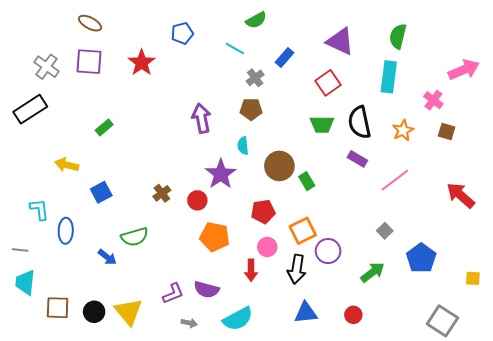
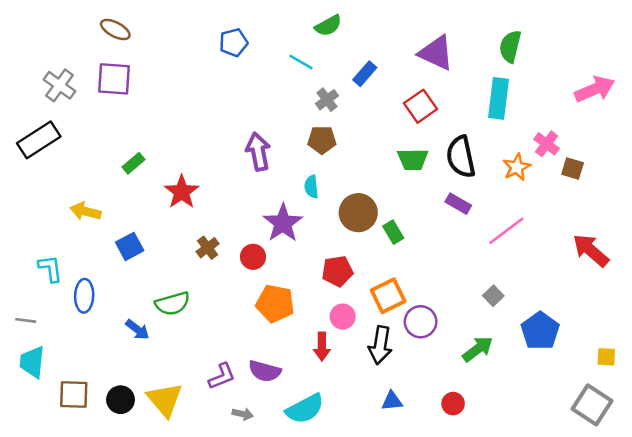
red star: (142, 63) -> (182, 192), moved
pink cross: (433, 100) -> (547, 144), moved
blue triangle: (306, 313) -> (392, 401), size x0.7
gray square: (442, 321) -> (592, 405), moved

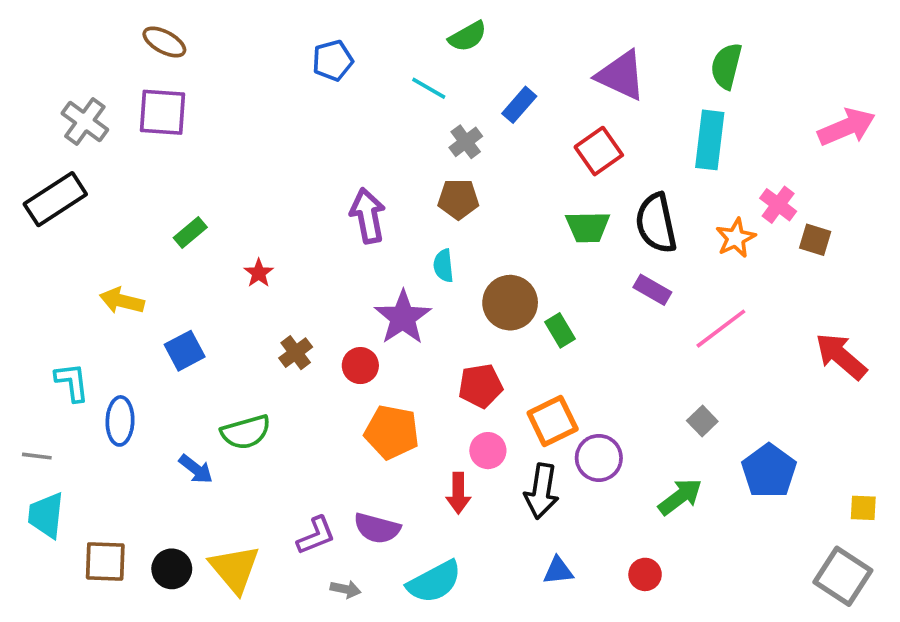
red star: (182, 192) -> (259, 273), size x0.6

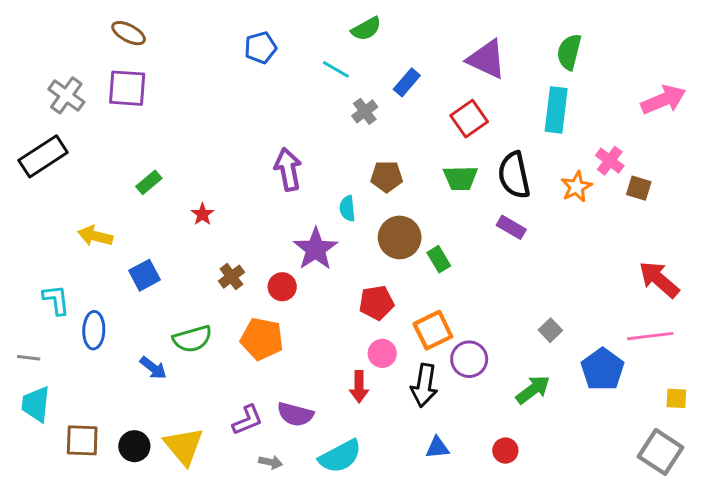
brown pentagon: (458, 199) -> (387, 177), moved
pink line: (721, 329) -> (650, 336), moved, turned 30
orange pentagon: (392, 432) -> (262, 339), moved

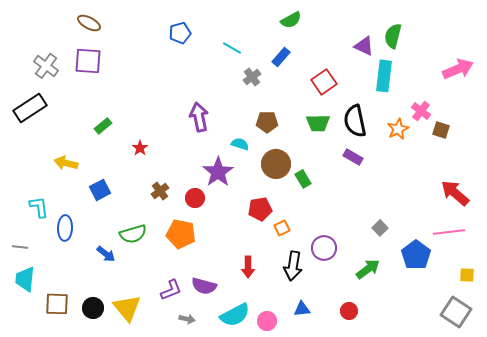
green semicircle: (366, 29) -> (291, 20), moved
purple triangle: (487, 59) -> (364, 46), moved, size x0.7
cyan semicircle: (347, 208) -> (240, 144), turned 114
orange square: (433, 330) -> (282, 228), moved, size x0.6
pink circle: (382, 353) -> (267, 321), moved

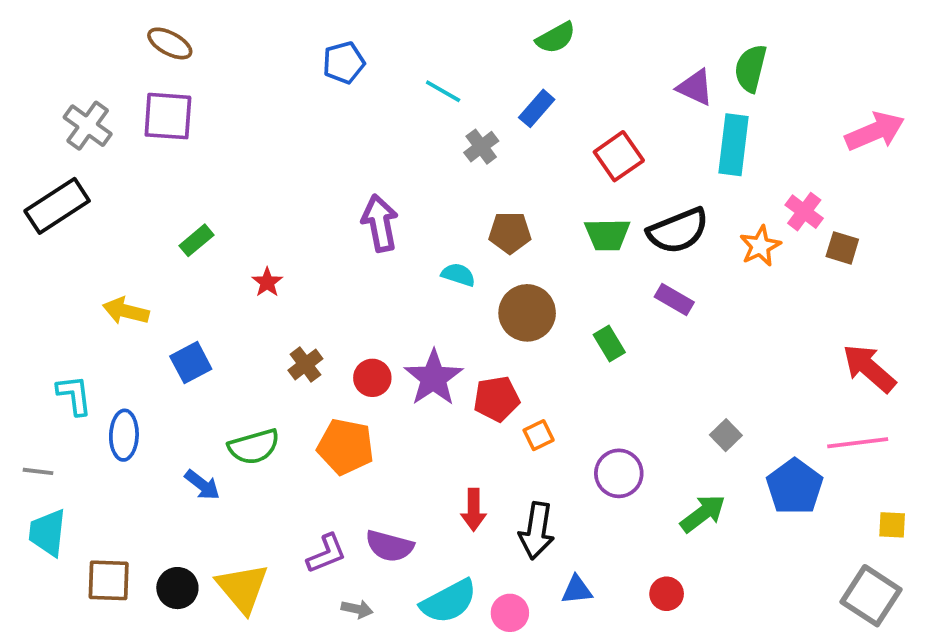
black semicircle: (355, 121) -> (678, 231), turned -100
purple star: (218, 172) -> (433, 378), moved
green rectangle: (303, 179) -> (609, 343), moved
black arrow: (293, 266) -> (537, 531), moved

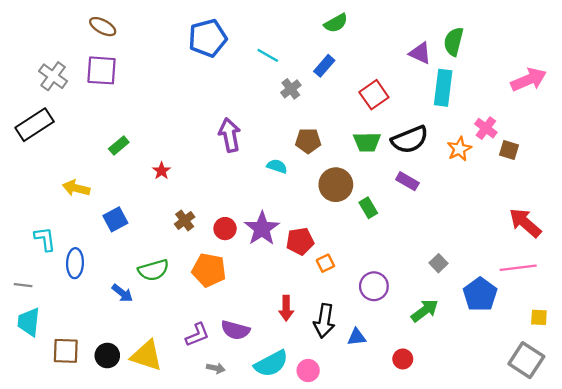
blue pentagon: (344, 63) -> (208, 38), size x1.5
brown circle: (527, 313) -> (336, 185), moved
yellow triangle: (242, 588) -> (147, 355), turned -32
blue triangle: (577, 590) -> (357, 337), moved

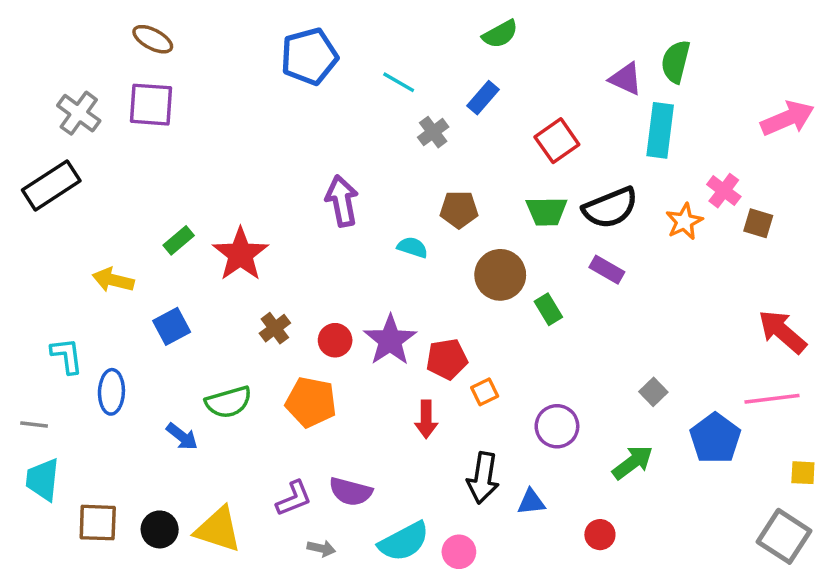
green rectangle: (119, 145) -> (179, 240), moved
red star: (162, 171) -> (240, 254), size x2.0
red arrow: (286, 308) -> (426, 419), moved

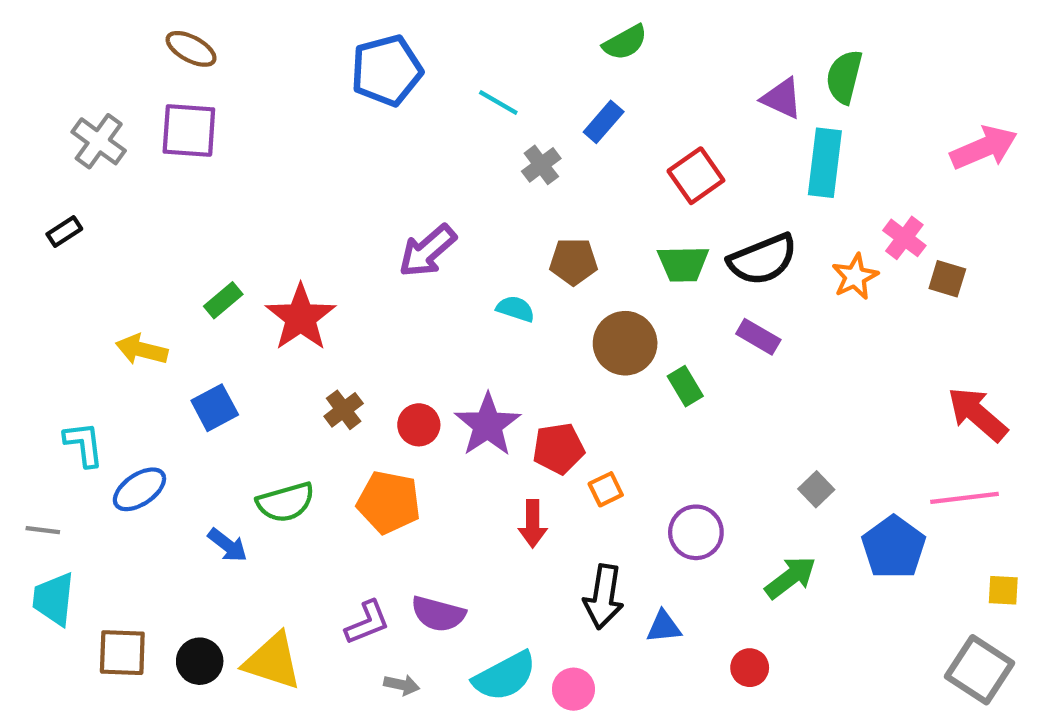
black rectangle: (51, 185) -> (64, 231), size x0.5
purple arrow: (342, 201) -> (427, 251), turned -120
blue ellipse: (111, 392) -> (139, 489), turned 54

